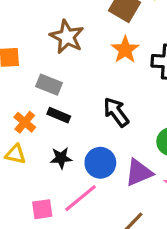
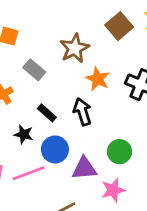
brown star: (67, 37) -> (75, 48), moved
orange star: (125, 50) -> (98, 79), moved, turned -30
black rectangle: (59, 115) -> (47, 113), moved

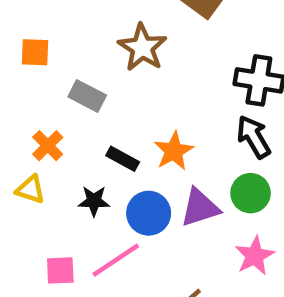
orange star: (98, 79) -> (174, 151), moved, turned 30
black arrow: (82, 112) -> (254, 137), moved
purple triangle: (84, 168) -> (200, 208), moved

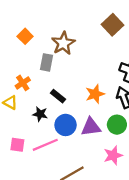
brown star: (142, 48) -> (63, 43), moved
orange square: (35, 52) -> (25, 36), turned 32
gray rectangle: (87, 96) -> (46, 62), turned 63
orange star: (174, 151) -> (95, 94), moved

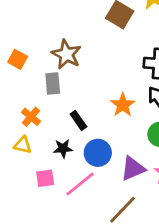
black rectangle: (58, 96) -> (78, 120), turned 32
purple triangle: (91, 127) -> (133, 168), moved
pink square: (17, 145) -> (45, 178), moved

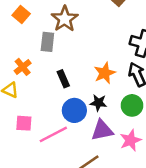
black star: (63, 148) -> (98, 103), moved

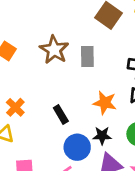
gray rectangle: (47, 42) -> (87, 57), moved
orange star: (105, 73) -> (105, 103), turned -30

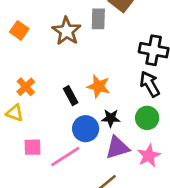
gray rectangle: (87, 57) -> (98, 19), moved
orange star: (105, 103) -> (99, 86), moved

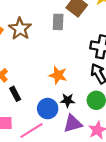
brown star: (66, 31) -> (20, 29), moved
black rectangle: (71, 96) -> (15, 94), moved

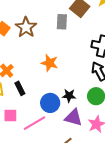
orange star: (58, 75) -> (50, 63), moved
purple triangle: (73, 124) -> (73, 118), turned 30

